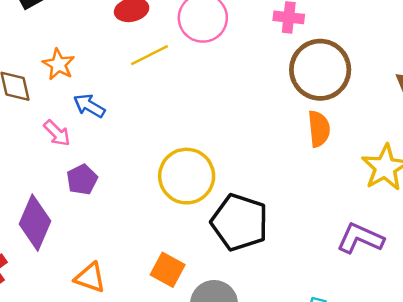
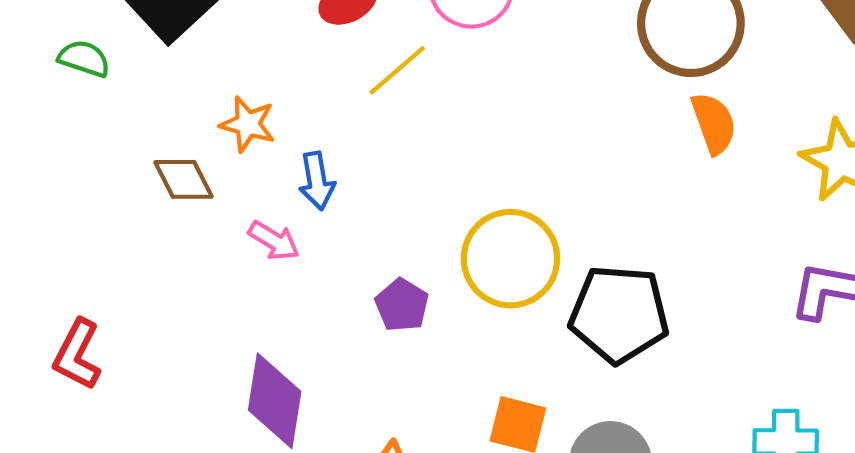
blue arrow: (89, 106) -> (317, 181), turned -116
purple pentagon: (82, 180) -> (402, 305), moved

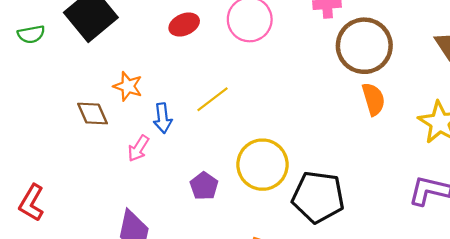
green semicircle: (84, 59) -> (31, 34), moved, turned 148
yellow line: (397, 70) -> (213, 99), moved
pink arrow: (274, 241) -> (138, 148), turned 88

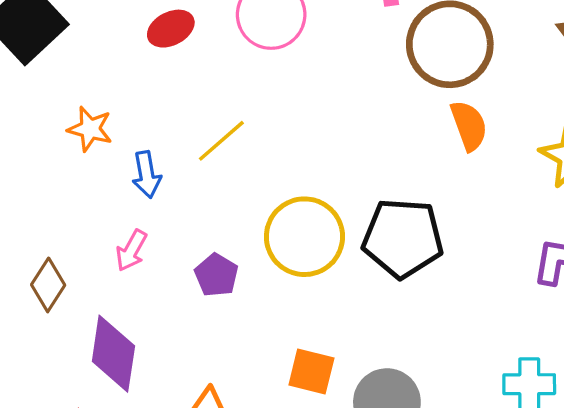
brown diamond: (92, 114) -> (48, 285), moved, turned 60
pink arrow: (138, 148) -> (131, 250), moved
black pentagon: (318, 197) -> (403, 238), moved

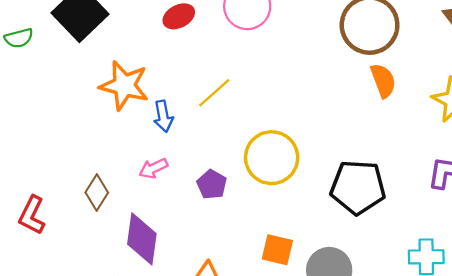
orange star: (90, 129) -> (124, 85), size x1.6
black pentagon: (403, 238) -> (358, 187), moved
pink arrow: (131, 250) -> (153, 168), turned 36

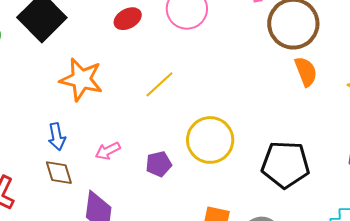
blue arrow: (163, 116) -> (57, 137), moved
purple pentagon: (212, 184) -> (159, 164), turned 30
brown diamond: (97, 192) -> (59, 173), turned -48

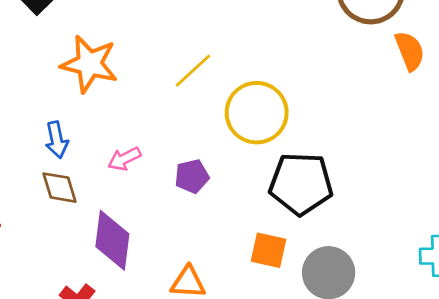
orange semicircle: (306, 72) -> (410, 51), moved
yellow circle: (210, 140) -> (257, 113), moved
black pentagon: (285, 165) -> (301, 184), moved

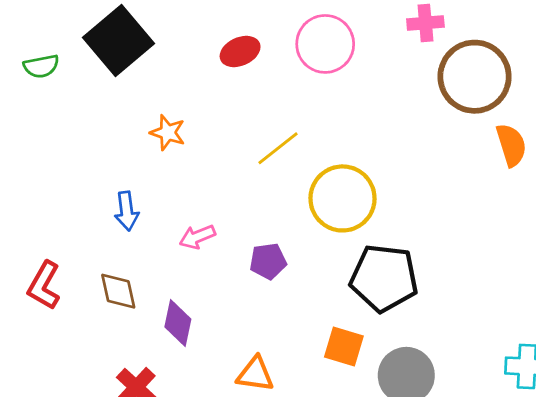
orange star: (89, 64) -> (168, 133), size x0.6
brown diamond: (60, 188) -> (118, 291), moved
purple diamond: (112, 240) -> (178, 323), size x0.7

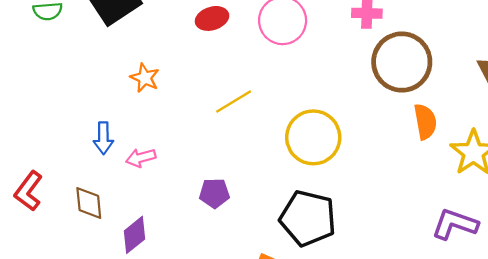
yellow circle: (343, 198) -> (313, 137), moved
pink arrow: (197, 237) -> (141, 158), moved
purple diamond: (178, 323) -> (135, 235), turned 33

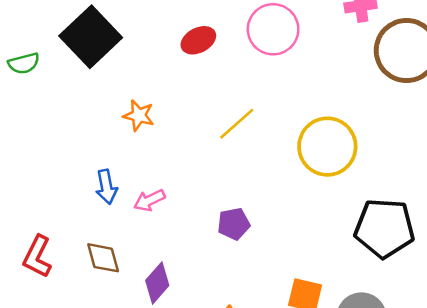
black pentagon: (308, 218) -> (384, 228), moved

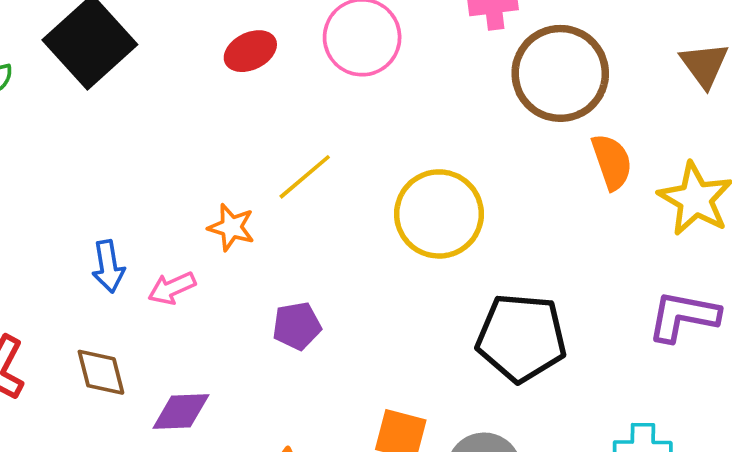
orange star: (139, 115) -> (231, 227), moved
purple diamond: (157, 283) -> (181, 411), turned 45

